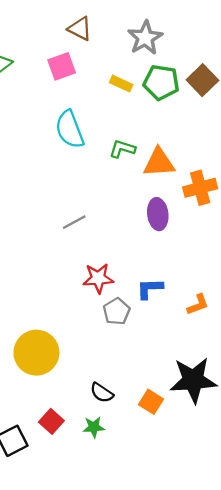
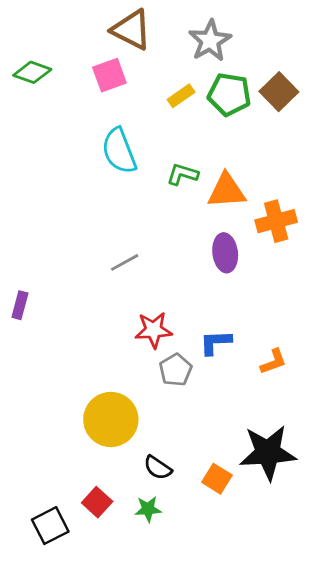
brown triangle: (80, 29) -> (131, 30), size x1.4
yellow rectangle: (121, 84) -> (181, 96), turned -60
yellow circle: (36, 353) -> (111, 419), moved

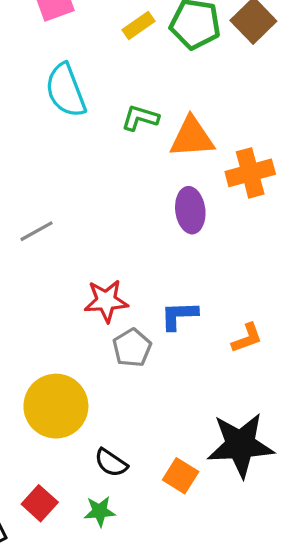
gray line: (125, 262) -> (36, 231), moved

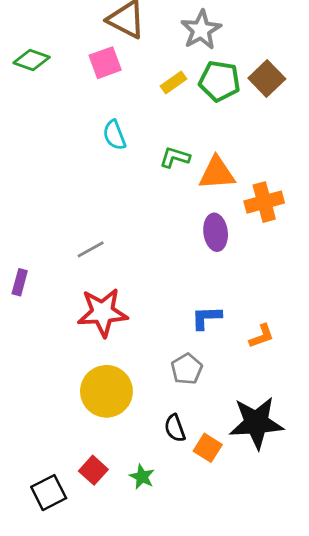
cyan semicircle: (66, 90) -> (114, 135), size x0.7
red star: (106, 301) -> (103, 312), moved, size x1.4
gray pentagon: (132, 348) -> (187, 369), moved
black semicircle: (111, 463) -> (175, 428), moved, turned 36
green star: (100, 511) -> (142, 477), turned 30

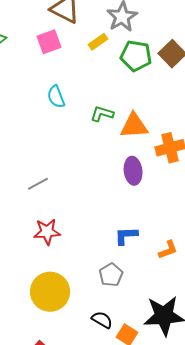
yellow rectangle: (174, 82) -> (98, 42), moved
red star: (103, 312) -> (47, 232), size x0.7
black semicircle: (175, 428) -> (102, 320), turned 140

